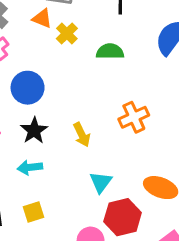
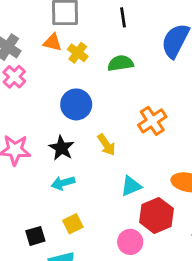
blue circle: (28, 88) -> (76, 104), moved
cyan triangle: (101, 182) -> (131, 186), turned 40

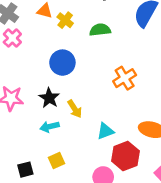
yellow arrow: (106, 145) -> (75, 109), moved

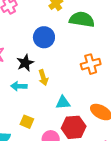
green semicircle: (100, 30) -> (82, 19), size x1.4
yellow square: (57, 161) -> (27, 122), moved, turned 32

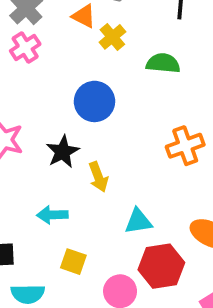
green semicircle: (82, 19) -> (163, 63), size x0.7
cyan arrow: (19, 86) -> (52, 215), moved

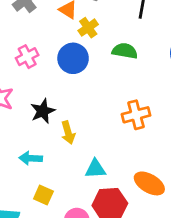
pink cross: (25, 48) -> (27, 57), moved
blue circle: (94, 101) -> (73, 58), moved

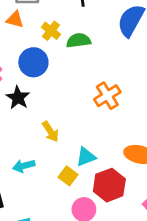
yellow cross: (88, 28) -> (51, 31), moved
black star: (43, 111) -> (18, 98), moved
yellow square: (43, 195) -> (68, 176), moved, turned 30

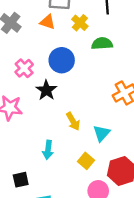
yellow cross: (51, 31) -> (80, 23), moved
cyan triangle: (86, 157) -> (102, 133), moved, turned -30
cyan arrow: (24, 166) -> (48, 150), turned -72

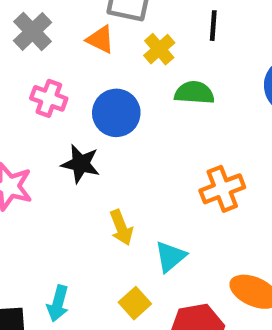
pink cross: (24, 68) -> (49, 98), moved, turned -36
black star: (46, 90) -> (81, 164), turned -30
cyan arrow: (48, 150) -> (58, 303), moved

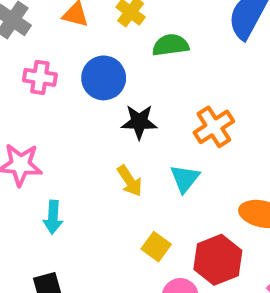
black star: (81, 164) -> (139, 122), moved
cyan triangle: (170, 257) -> (185, 179), moved
cyan arrow: (58, 303) -> (53, 217), moved

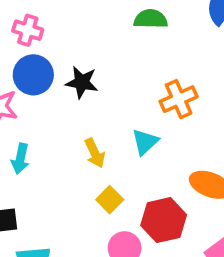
blue circle: (104, 78) -> (33, 75), moved
black star: (139, 122) -> (82, 82), moved
yellow arrow: (130, 181) -> (95, 153), moved

